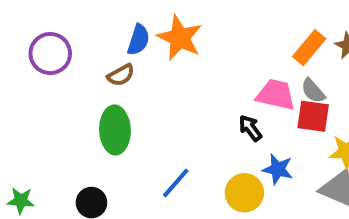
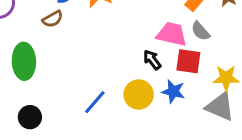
red square: (313, 116) -> (188, 61), moved
green ellipse: (115, 130) -> (24, 61), moved
yellow circle: (244, 193) -> (139, 94), moved

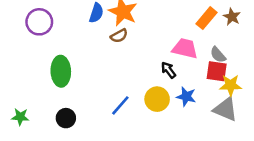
brown semicircle: (53, 19) -> (119, 36), moved
gray semicircle: (200, 31) -> (218, 55), moved
red square: (188, 61) -> (217, 71), moved

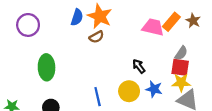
pink trapezoid: (185, 48) -> (153, 27), moved
gray semicircle: (218, 55) -> (181, 53), turned -104
yellow star: (231, 85) -> (181, 83), moved
blue line: (120, 105) -> (98, 97), turned -54

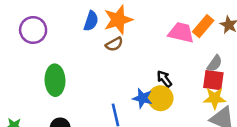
orange star: (100, 16) -> (118, 20), turned 30
blue star: (154, 89) -> (143, 98), moved
yellow circle: (129, 91) -> (161, 98), moved

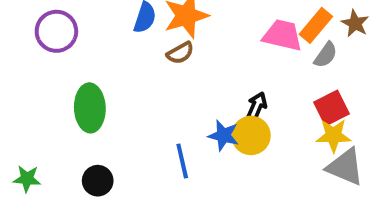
gray semicircle: (215, 63) -> (326, 55), moved
black arrow: (164, 79) -> (257, 106), turned 60
red square: (213, 80) -> (332, 108), turned -35

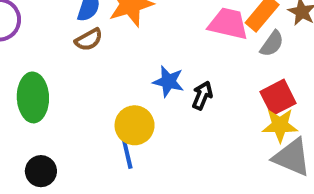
brown semicircle: (180, 53) -> (89, 40), moved
blue star: (223, 135) -> (168, 82), moved
yellow circle: (251, 135) -> (135, 125), moved

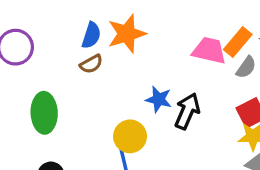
black arrow: (202, 95) -> (187, 111), size x1.5

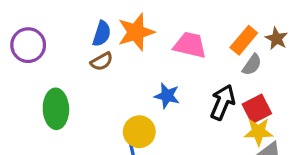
pink trapezoid: (209, 51) -> (190, 45), moved
black arrow: (187, 111) -> (223, 102), moved

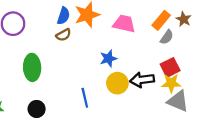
blue star: (167, 96) -> (108, 58), turned -30
black arrow: (223, 102) -> (142, 80), moved, turned -120
yellow circle: (139, 132) -> (117, 83), moved

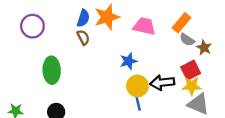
brown star: (184, 19) -> (204, 48), moved
brown semicircle: (64, 35) -> (83, 37), turned -88
gray semicircle: (167, 37) -> (187, 40), turned 88
blue line: (85, 98) -> (137, 101), moved

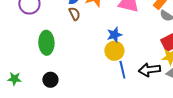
black arrow: (162, 83) -> (149, 70), moved
yellow circle: (137, 86) -> (114, 51), moved

